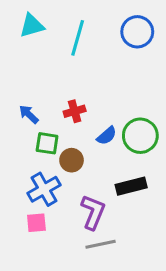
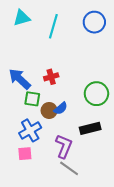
blue arrow: (29, 114) -> (20, 79), size x1.6
blue semicircle: (107, 136) -> (61, 108), moved
gray line: (101, 244) -> (69, 168), turned 48

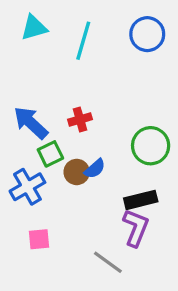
green square: (32, 99) -> (50, 154), turned -35
blue cross: (30, 130) -> (27, 187), moved
purple L-shape: (64, 146) -> (136, 228), moved

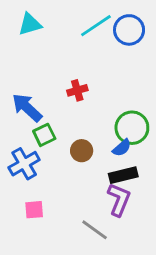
cyan line: (83, 41) -> (96, 26), moved, turned 40
red cross: (80, 119) -> (77, 90), moved
blue semicircle: (95, 169) -> (122, 148), moved
brown circle: (77, 172) -> (82, 151), moved

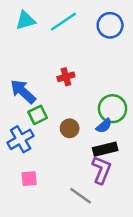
cyan line: (96, 26) -> (63, 22), moved

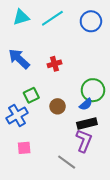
blue arrow: (23, 91) -> (19, 59), moved

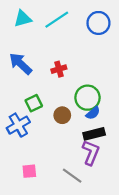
green circle: (93, 90) -> (87, 98), moved
pink square: (24, 148) -> (29, 171), moved

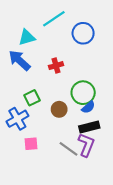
cyan triangle: (23, 19) -> (27, 37), moved
blue circle: (98, 23) -> (83, 33), moved
pink square: (29, 171) -> (31, 144), moved
gray line: (72, 176) -> (68, 149), moved

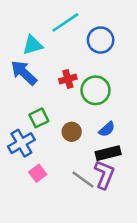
green circle: (83, 93) -> (96, 90), moved
pink square: (31, 144) -> (38, 173), turned -32

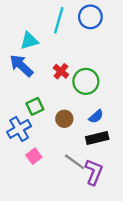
cyan line: (65, 22) -> (59, 20), turned -40
blue circle: (101, 40) -> (90, 17), moved
red cross: (68, 79) -> (61, 71), turned -35
purple L-shape: (104, 175) -> (94, 172), moved

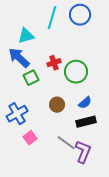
red cross: (61, 71) -> (54, 63), turned 32
green square: (35, 106) -> (31, 78), moved

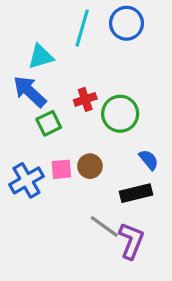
blue semicircle: (85, 103) -> (149, 160), moved, turned -88
pink square: (30, 138) -> (61, 169), moved, turned 32

